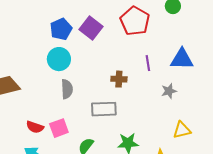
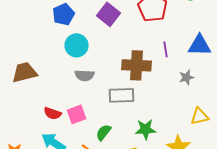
blue pentagon: (61, 29) -> (64, 14), moved
brown cross: (119, 79) -> (136, 65), size x1.8
gray semicircle: (67, 89) -> (84, 75), turned 96

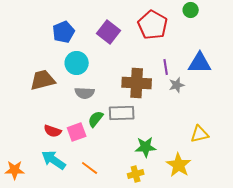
brown trapezoid: (24, 72) -> (43, 80), moved
gray star: (186, 77) -> (177, 85), moved
green semicircle: (104, 132) -> (96, 119), moved

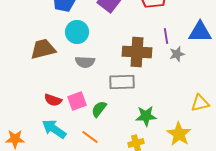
green semicircle: (96, 119) -> (99, 109), moved

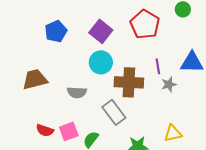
cyan circle: (77, 32) -> (101, 62), moved
gray rectangle: (122, 82) -> (114, 112), turned 55
yellow triangle: (200, 103) -> (173, 133), moved

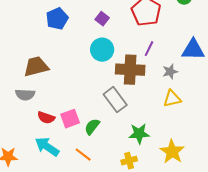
purple square: (101, 31) -> (102, 19), size x0.6
purple line: (158, 66) -> (149, 49), moved, turned 35
gray semicircle: (77, 92) -> (25, 95), moved
yellow triangle: (173, 133) -> (172, 99), moved

